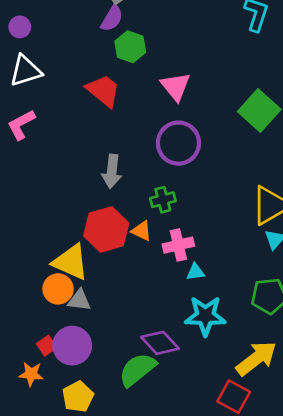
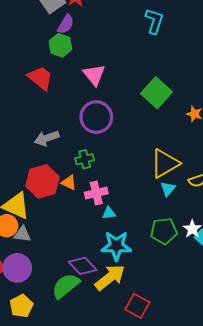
purple semicircle: (112, 18) -> (66, 24), moved
gray arrow: (112, 171) -> (47, 138), turned 65
yellow arrow: (256, 358) -> (110, 277), moved

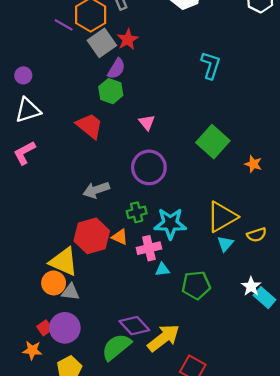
pink triangle: (94, 75) -> (147, 123), size x0.7
green pentagon: (164, 231) -> (196, 285), moved
cyan star: (116, 246) -> (170, 224), moved

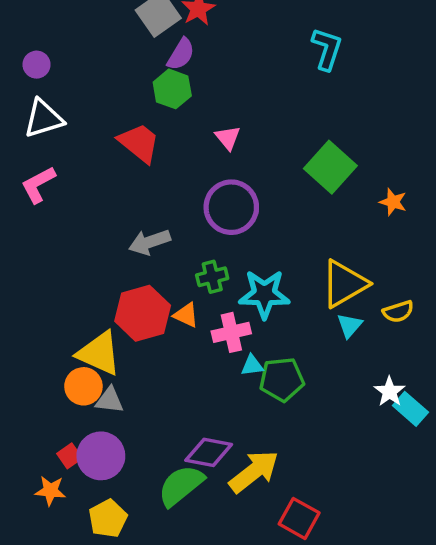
green pentagon: (196, 285) -> (282, 379), moved
purple diamond: (134, 326) -> (209, 452), turned -36

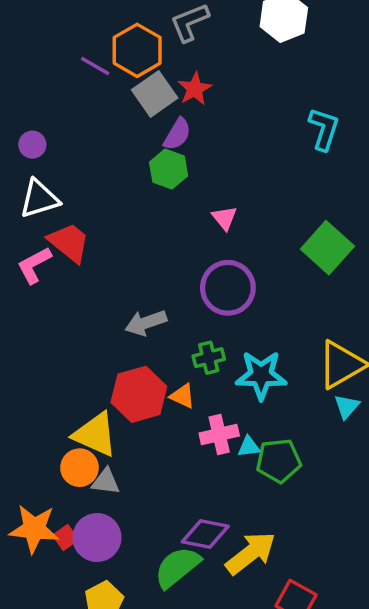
red trapezoid: (139, 143) -> (69, 242), moved
pink cross: (231, 332) -> (219, 434), moved
orange star: (50, 491) -> (34, 529), moved, size x1.6

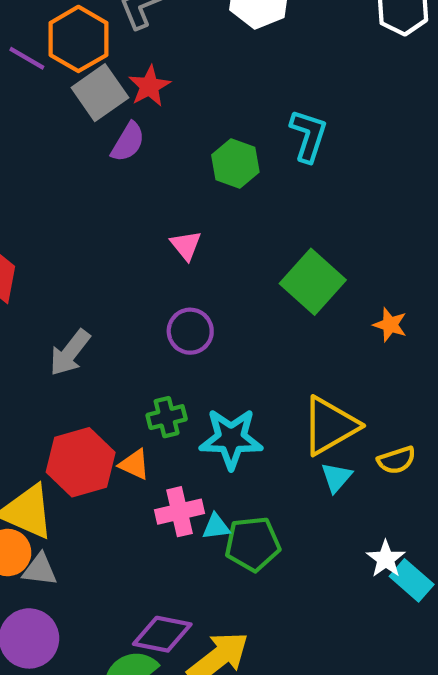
green hexagon: (169, 169) -> (235, 164), moved
purple circle: (228, 288) -> (190, 331), size x0.7
gray arrow: (146, 323) -> (70, 353), moved, turned -33

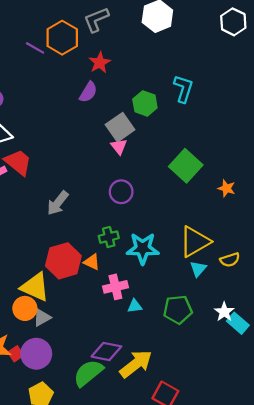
gray square: (100, 93) -> (120, 127), moved
cyan triangle: (216, 527) -> (135, 306), moved
green pentagon: (253, 544) -> (178, 310), moved
gray triangle: (40, 570) -> (42, 317), turned -36

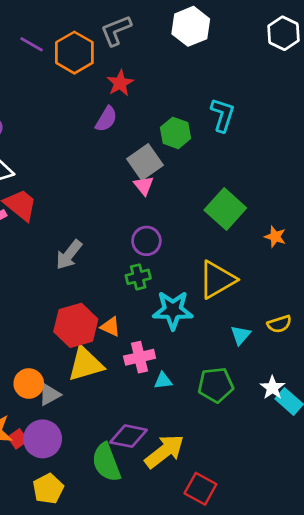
purple line: (35, 48) -> (32, 44), moved
green cross: (109, 237) -> (138, 277), moved
yellow triangle: (195, 242) -> (217, 280), moved
yellow triangle: (35, 287) -> (86, 364), moved, turned -40
green semicircle: (88, 373) -> (106, 462), turned -72

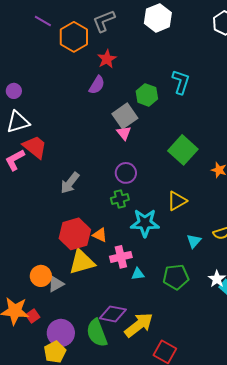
purple line: (32, 44) -> (43, 21), moved
yellow triangle: (217, 280) -> (177, 201), size x0.7
purple circle: (43, 439) -> (61, 333), moved

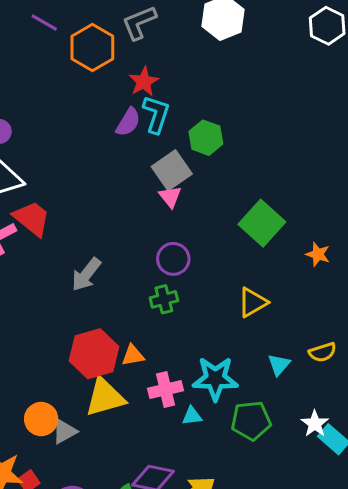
cyan L-shape: (181, 82) -> (156, 114), moved
cyan star: (145, 223) -> (215, 379), moved
orange triangle: (100, 235) -> (133, 355), turned -35

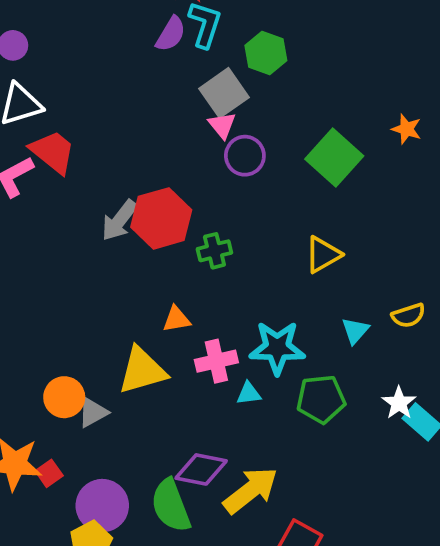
orange star: (318, 254) -> (407, 129), moved
purple circle: (173, 259) -> (245, 156), moved
red hexagon: (94, 354) -> (161, 218), moved

